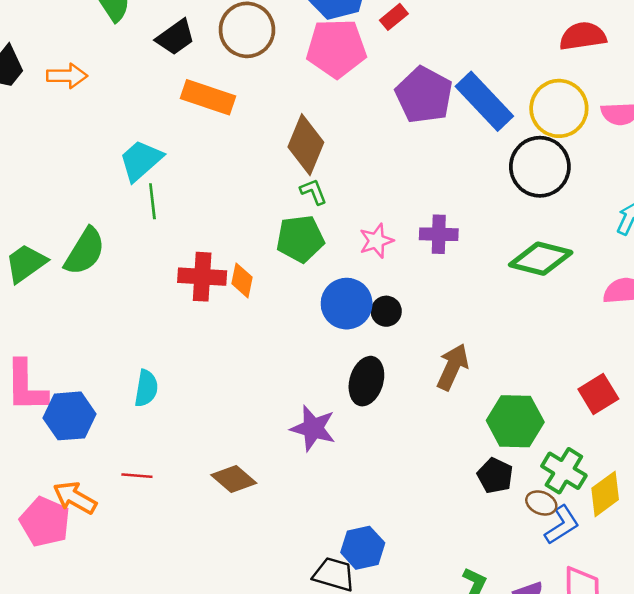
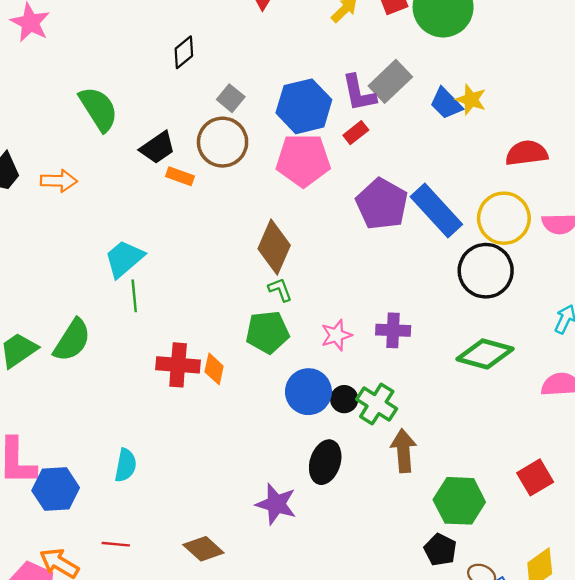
orange rectangle: (208, 97) -> (180, 176), moved, size x0.6
brown arrow: (453, 367) -> (403, 451), turned -30
green cross: (564, 471) -> (377, 404), moved

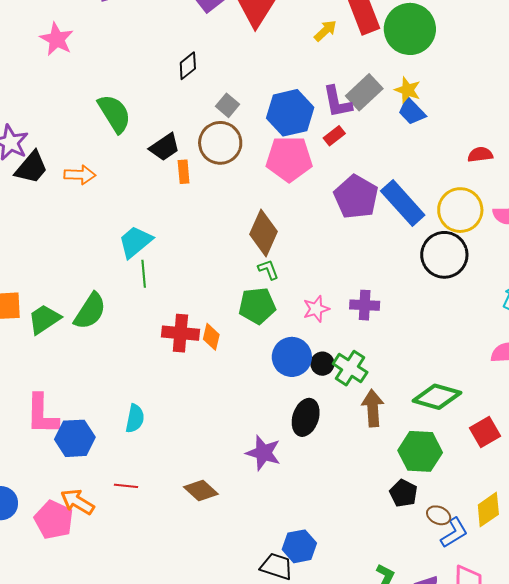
yellow star: (471, 99) -> (408, 90), moved
red semicircle: (527, 153) -> (480, 155), size x0.7
orange rectangle: (180, 176) -> (184, 172), turned 65
green diamond: (485, 354) -> (437, 397), moved

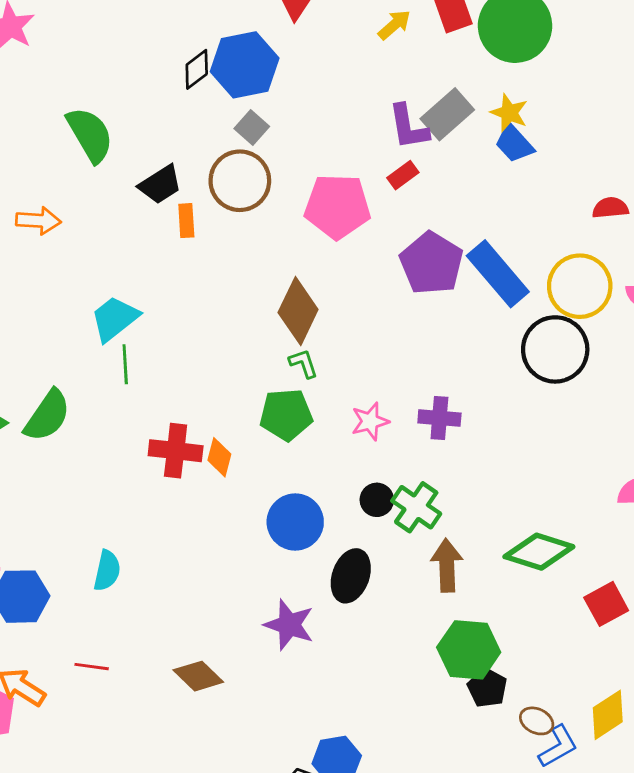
blue hexagon: (290, 113) -> (245, 65), moved
blue circle: (292, 357) -> (295, 522), moved
green hexagon: (420, 451) -> (469, 650), moved

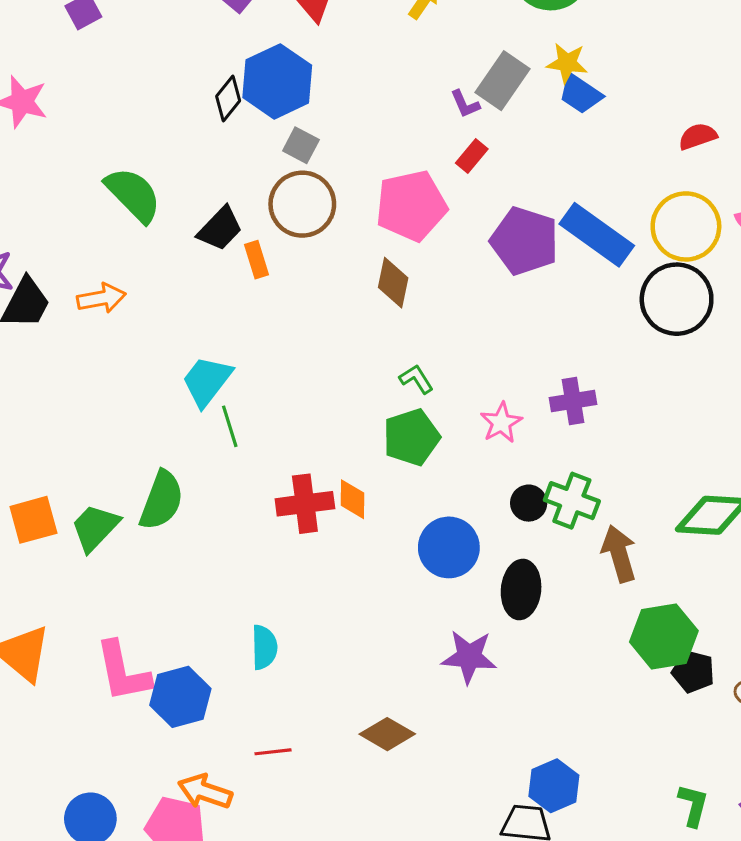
purple L-shape: (408, 127) -> (465, 104), size x0.6
brown diamond: (298, 311) -> (393, 283), moved, size x0.7

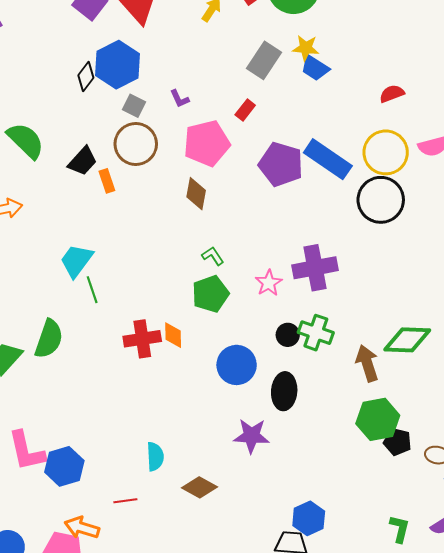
purple L-shape: (465, 104) -> (180, 99), moved
purple cross: (573, 401) -> (315, 268), size x1.5
brown arrow: (619, 554) -> (367, 363), moved
cyan semicircle: (264, 647) -> (155, 457), moved

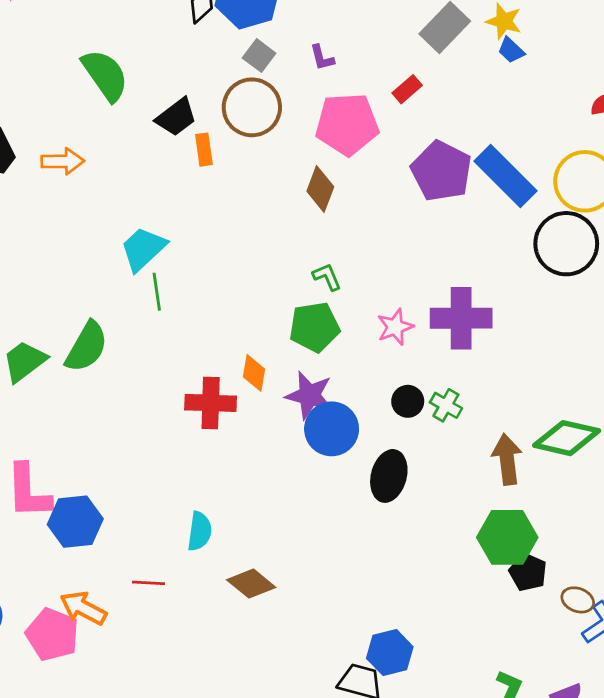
blue trapezoid: (315, 68) -> (511, 50), size x0.7
green cross: (316, 333) -> (446, 405), size x0.7
red cross: (142, 339) -> (211, 403), moved
purple star: (251, 436) -> (309, 395), moved

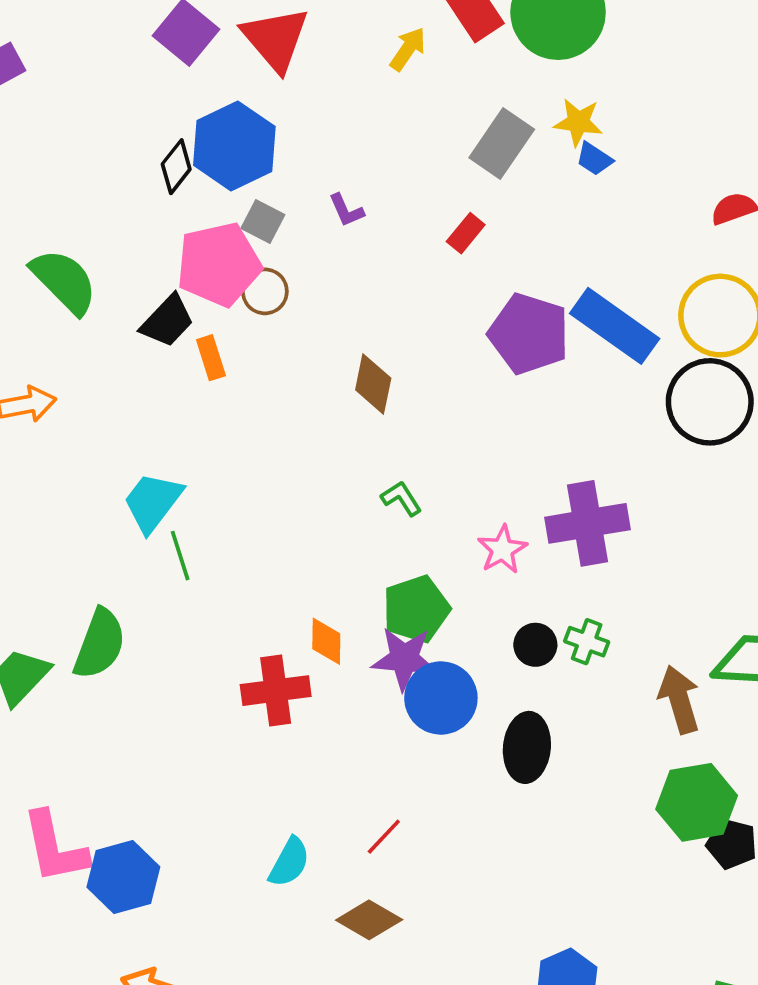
brown circle: (252, 107) -> (265, 291), size x0.6
pink pentagon: (347, 124) -> (219, 264), moved
green pentagon: (314, 327) -> (416, 609), moved
cyan semicircle: (199, 531) -> (289, 862), turned 30
red line: (149, 583) -> (384, 837), moved, turned -40

